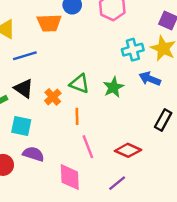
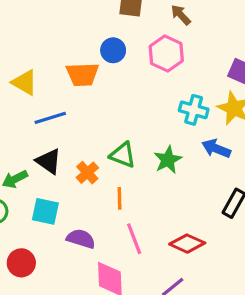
cyan cross: (133, 50) -> (194, 110), turned 30
purple semicircle: (33, 154) -> (81, 239), moved

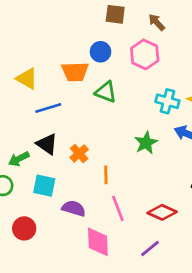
green triangle: (123, 155) -> (106, 92), moved

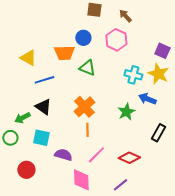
green star: (146, 143) -> (126, 112), moved
orange cross: (79, 153) -> (84, 107), moved, size x1.5
pink line: (118, 208) -> (96, 155), turned 66

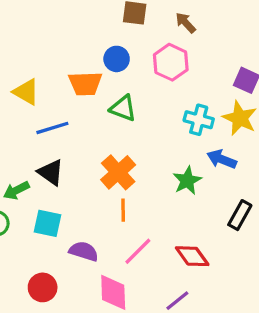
red diamond: (129, 158) -> (192, 256), turned 30
red circle: (26, 170) -> (43, 287), moved

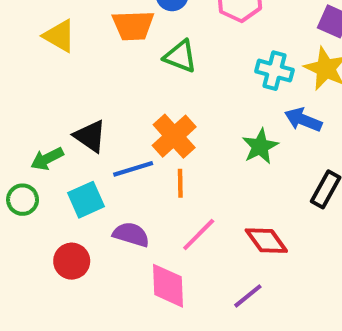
blue line: (52, 128) -> (133, 169), moved
cyan square: (47, 223) -> (86, 200), turned -36
red circle: (43, 287) -> (72, 261), moved

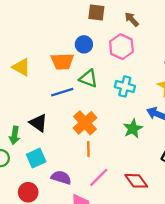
cyan cross: (274, 71) -> (125, 86), moved
green arrow: (47, 159) -> (15, 135), turned -54
blue line: (133, 169) -> (62, 92), moved

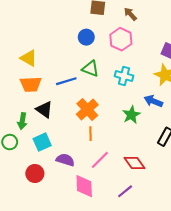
orange trapezoid: (62, 61) -> (31, 84), moved

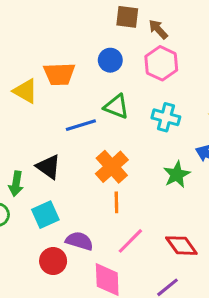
brown arrow: (130, 14) -> (158, 29), moved
orange trapezoid: (31, 84) -> (59, 74), moved
red circle: (35, 173) -> (53, 261), moved

